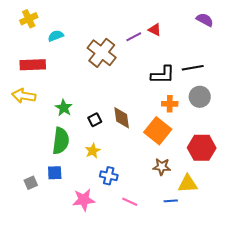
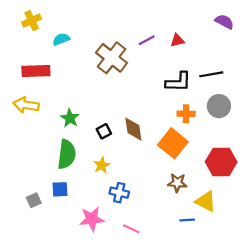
red triangle: (155, 30) -> (177, 40), moved, turned -40
yellow triangle: (188, 184) -> (206, 201), turned 30
pink line: (130, 202) -> (131, 229), moved

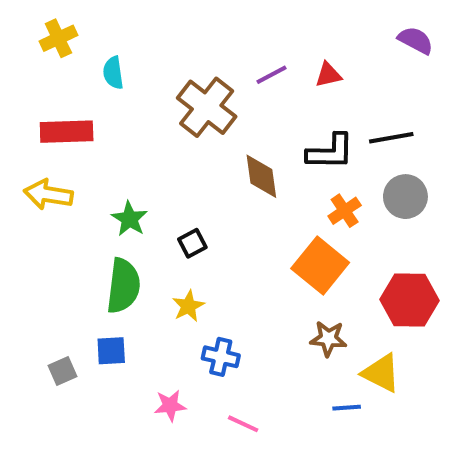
cyan semicircle: (61, 39) -> (113, 73), turned -77
orange cross: (186, 114) -> (345, 211), turned -35
brown diamond: (133, 129) -> (261, 176), moved
pink star: (92, 219) -> (170, 406), size x0.7

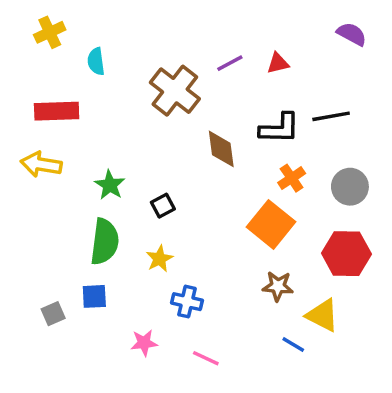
gray circle: (405, 197) -> (350, 187), moved
blue line: (347, 408) -> (293, 344), turned 35

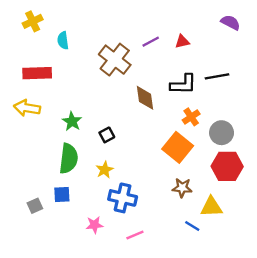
gray circle: (350, 187) -> (222, 133), moved
blue cross: (187, 302) -> (123, 198), size x1.4
yellow triangle: (322, 315) -> (211, 207), turned -30
pink line: (206, 358) -> (135, 235), turned -48

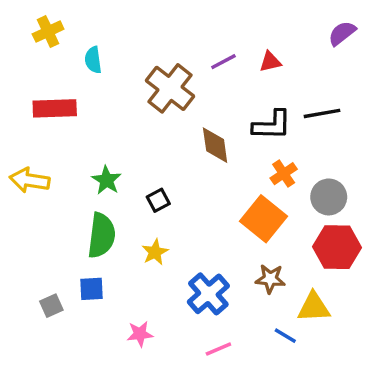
purple semicircle: (231, 22) -> (342, 33), turned -66
yellow arrow: (27, 108) -> (30, 180), moved
blue cross: (123, 198) -> (208, 294), moved, turned 36
pink line: (135, 235) -> (218, 349), moved

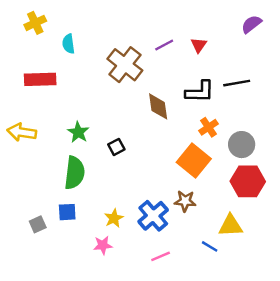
red triangle: (270, 62) -> (199, 45), turned -42
yellow star: (155, 252) -> (114, 218), moved
brown star: (270, 279) -> (185, 201), moved

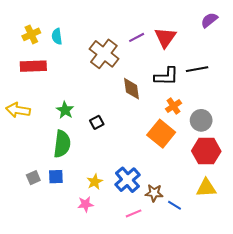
yellow cross: (35, 23) -> (31, 34), moved
red triangle: (199, 45) -> (165, 37), size x1.6
brown star: (185, 201) -> (154, 193), moved
gray square: (38, 224) -> (33, 178), moved
yellow triangle: (231, 226) -> (206, 188), moved

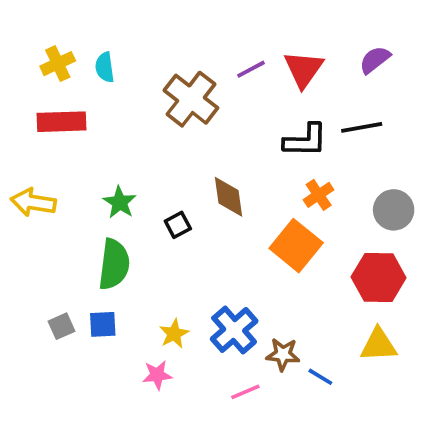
purple semicircle: (209, 20) -> (375, 60), moved
brown diamond: (132, 89) -> (228, 197), moved
gray circle: (201, 120) -> (394, 210), moved

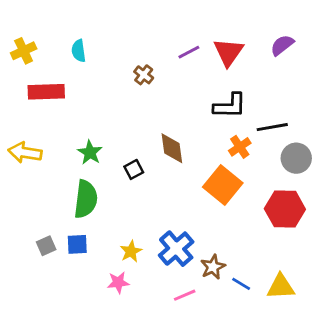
yellow cross: (58, 64) -> (24, 51), moved
brown cross: (191, 99) -> (144, 75), size x0.5
black line: (362, 127) -> (272, 127), moved
yellow triangle: (379, 345) -> (281, 287), moved
brown star: (283, 354) -> (213, 267), turned -30

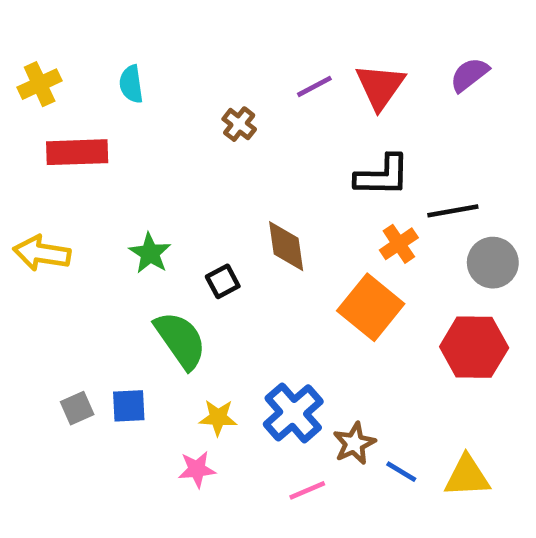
green semicircle: (86, 199) -> (180, 340), moved, turned -42
yellow star: (131, 251) -> (218, 418), turned 30

